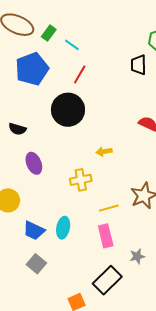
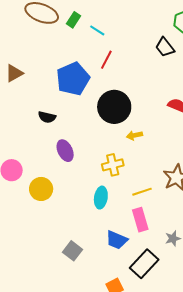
black trapezoid: (139, 65) -> (165, 47), turned -35
blue pentagon: (32, 69) -> (73, 79), moved
black circle: (68, 110) -> (114, 107), moved
cyan ellipse: (63, 228) -> (101, 198), moved
blue trapezoid: (34, 230) -> (117, 240), moved

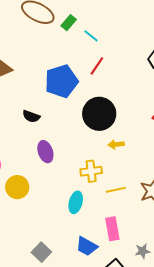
yellow line: (142, 192) -> (116, 190), moved

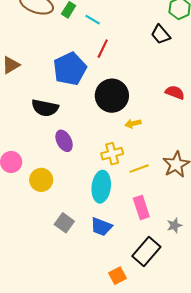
black semicircle: (31, 116) -> (45, 108), size x1.5
cyan ellipse: (76, 202) -> (101, 187), size x1.4
blue trapezoid: (87, 246) -> (101, 227), moved
gray square: (41, 252) -> (64, 223), moved

